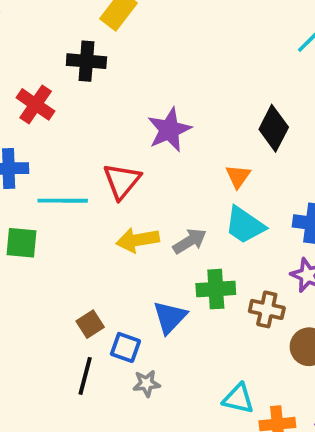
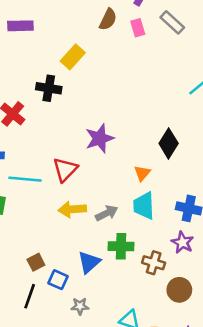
cyan trapezoid: (245, 225) -> (144, 206), turned 48
gray star: (146, 383) -> (80, 306), moved

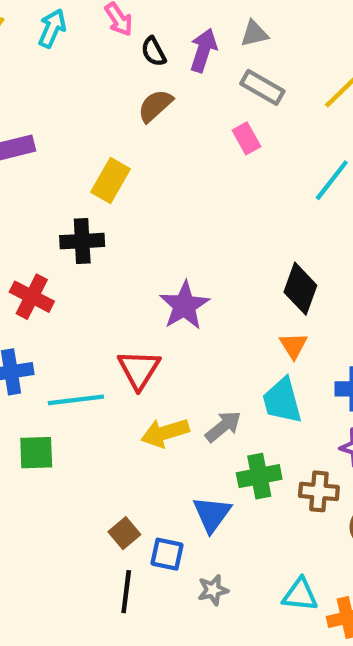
brown semicircle: (108, 19) -> (155, 106), turned -145
pink rectangle: (138, 28) -> (246, 138), moved
orange triangle: (142, 173) -> (293, 346), moved

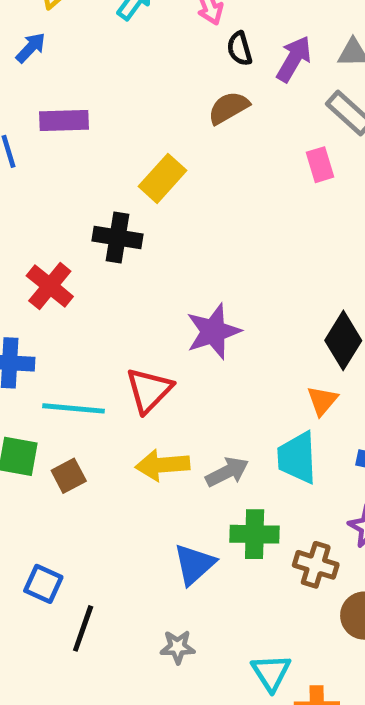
brown square: (124, 533) -> (69, 476), moved
blue square: (167, 554) -> (43, 584), moved
cyan triangle: (300, 595) -> (271, 673), turned 39

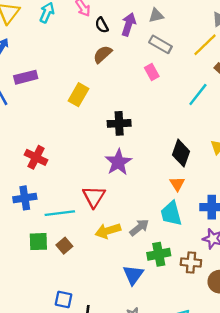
black cross: (118, 238) -> (119, 123), moved

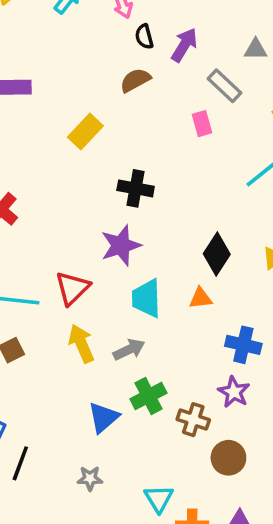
gray triangle: (156, 15) -> (256, 49), moved
orange triangle: (177, 184) -> (201, 298), turned 42
cyan trapezoid: (171, 214) -> (146, 298), moved
yellow arrow: (108, 231) -> (81, 344), turned 70
green cross: (159, 254) -> (148, 396), turned -30

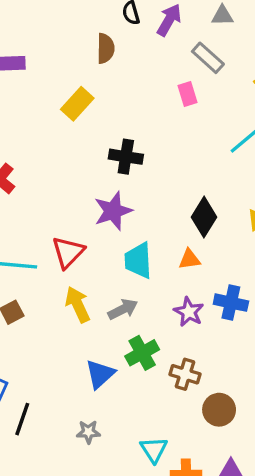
gray triangle: (256, 49) -> (222, 16), moved
brown semicircle: (135, 80) -> (106, 48), moved, turned 120
purple star: (234, 392) -> (189, 312), moved

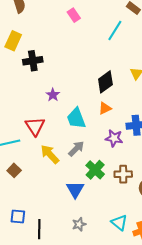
black cross: (126, 157) -> (33, 61), moved
purple star: (113, 211) -> (53, 95), size x0.6
black diamond: (204, 217) -> (105, 82), turned 40

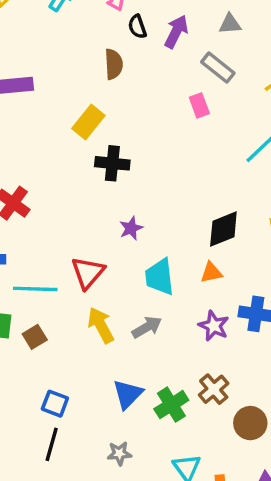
green cross: (95, 170) -> (171, 405), moved
brown cross: (123, 174) -> (214, 389), turned 36
blue square: (18, 216) -> (55, 404), moved

